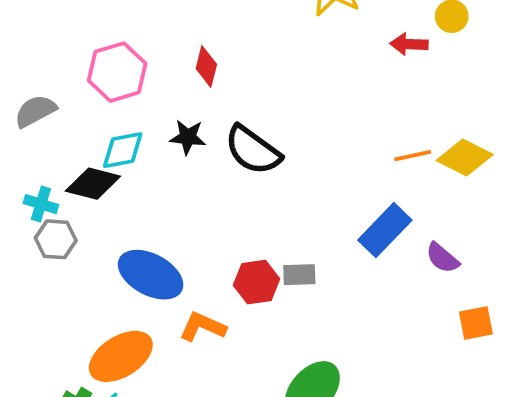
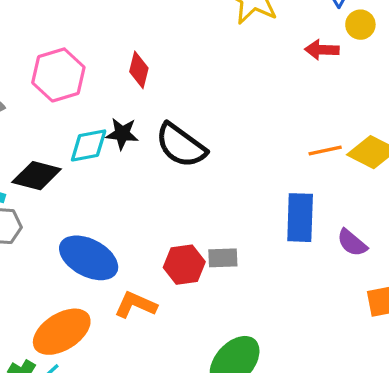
cyan diamond: (123, 150) -> (89, 145), moved
blue rectangle: (385, 230) -> (300, 218), turned -42

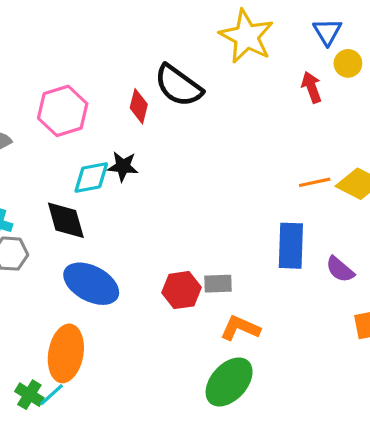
red arrow: (322, 50) -> (311, 87), turned 68
black semicircle: (181, 145) -> (178, 86), moved
black diamond: (37, 176) -> (66, 220), moved, turned 60
orange L-shape: (136, 305) -> (240, 328), moved
orange ellipse: (62, 332) -> (66, 353), turned -48

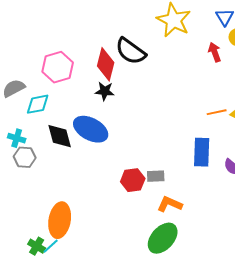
red diamond: (139, 106) -> (106, 64), size x1.5
black star: (123, 166) -> (105, 91), moved
cyan diamond: (91, 178) -> (38, 104), moved
blue ellipse: (91, 284) -> (91, 129), moved

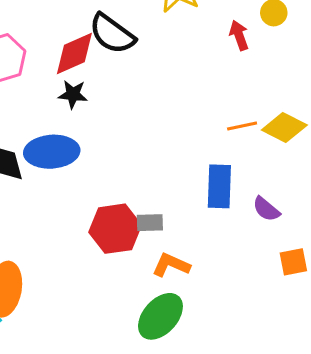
red diamond: (106, 64) -> (74, 53), turned 52
blue ellipse: (91, 129) -> (52, 152), turned -32
red hexagon: (133, 180) -> (115, 229), size x1.4

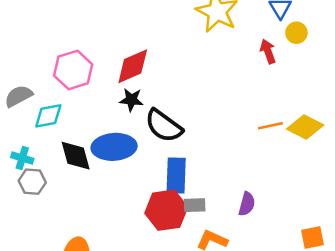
black semicircle: (112, 34) -> (164, 126), moved
blue rectangle: (219, 186) -> (176, 175), moved
purple semicircle: (266, 209) -> (247, 204), moved, turned -115

